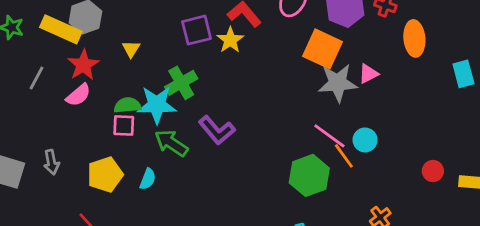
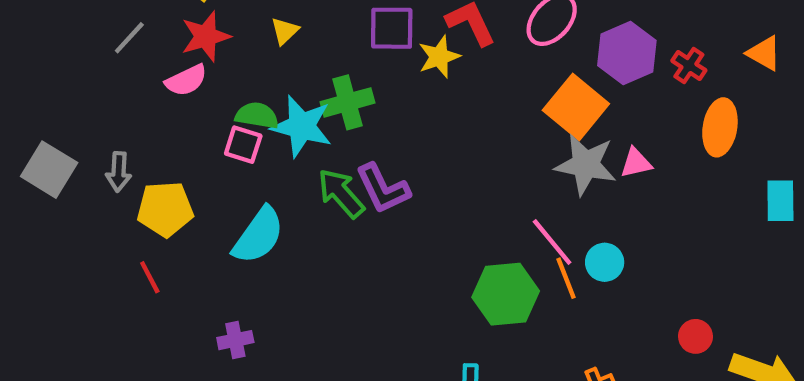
green arrow: (171, 143) -> (341, 193), moved
yellow pentagon: (105, 175) -> (165, 209), moved
cyan semicircle: (148, 179) -> (258, 235), size x1.8

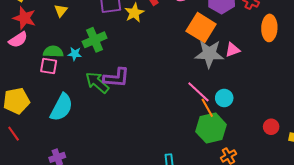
red star: (206, 36) -> (24, 18), turned -30
cyan star: (302, 126) -> (75, 54), size x0.5
purple L-shape: (383, 189) -> (116, 78), turned -52
green hexagon: (506, 294) -> (211, 128), moved

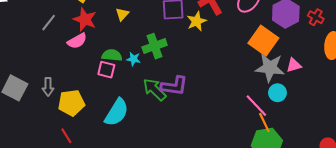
cyan circle: (224, 98) -> (277, 93), moved

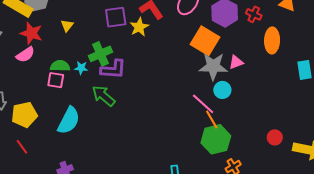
purple L-shape: (174, 86) -> (113, 69), moved

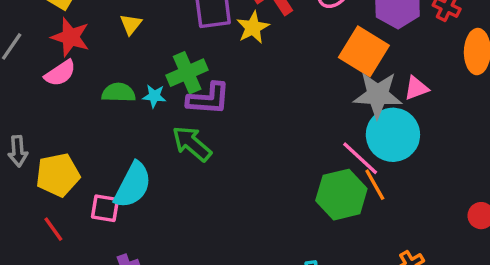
pink square: (56, 80) -> (105, 208), moved
cyan circle: (222, 90) -> (393, 135), size x1.8
green hexagon: (216, 139) -> (341, 195), moved

